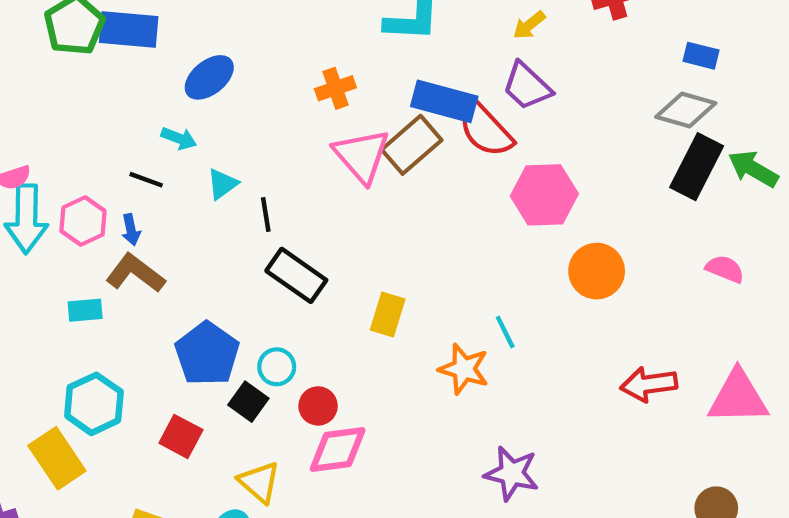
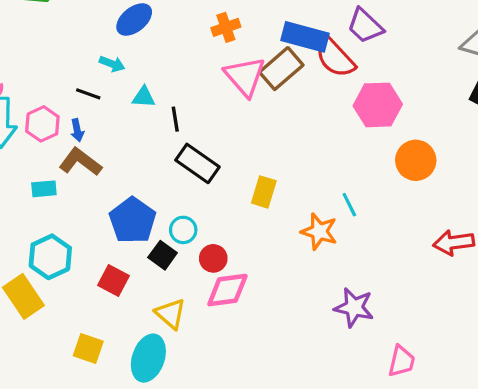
cyan triangle: (222, 184) -> (144, 97), turned 40

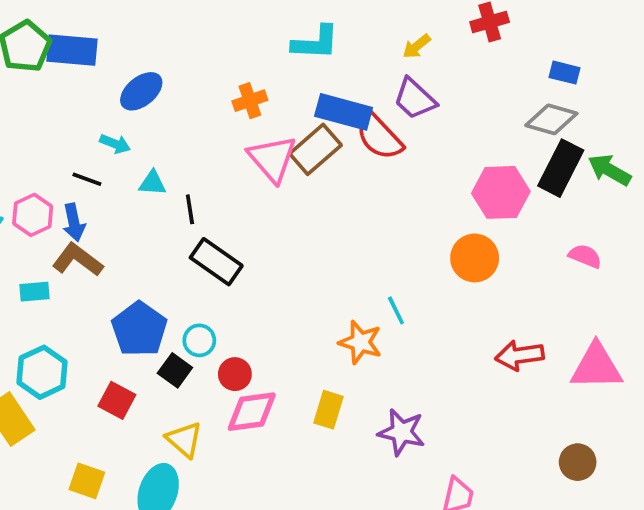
pink hexagon: (378, 105) -> (501, 192), moved
blue arrow: (77, 130) -> (74, 222), size x1.4
yellow rectangle: (264, 192) -> (329, 410), moved

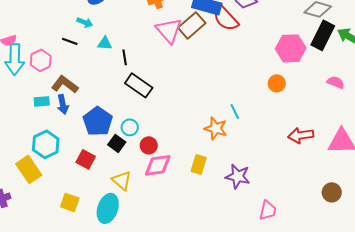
blue arrow: (74, 222) -> (63, 104), moved
orange circle: (475, 258) -> (277, 83), size x0.7

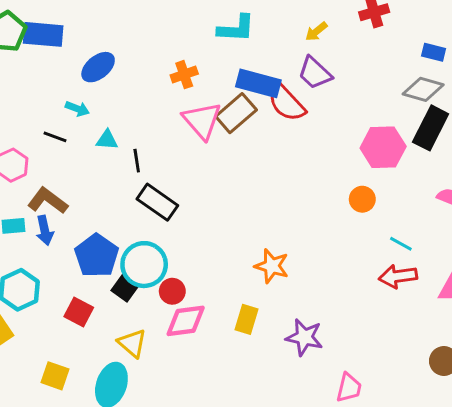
cyan line: (235, 111) -> (401, 244), moved, turned -35
cyan circle: (130, 127) -> (144, 265), size x1.8

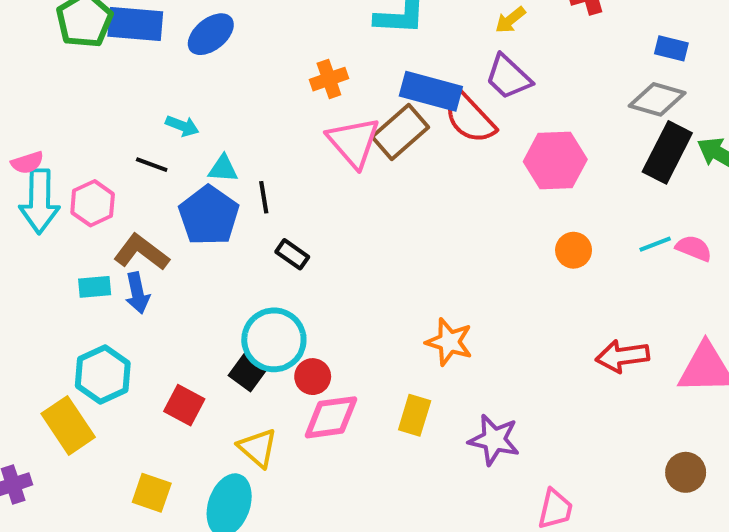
blue ellipse: (98, 67) -> (211, 34), moved
pink hexagon: (383, 147) -> (555, 161), moved
black rectangle: (157, 202) -> (292, 254), size x0.6
cyan line: (401, 244) -> (655, 244), moved, turned -50
blue pentagon: (97, 256) -> (209, 216), moved

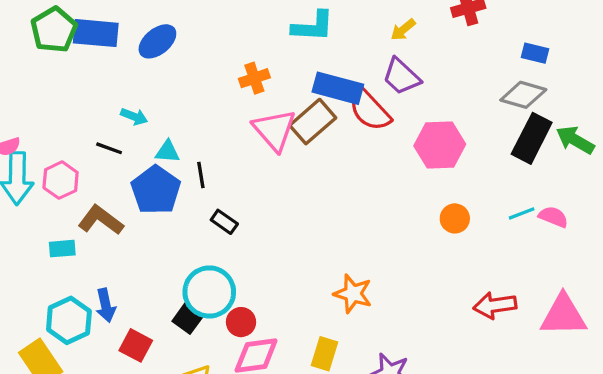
blue arrow: (137, 293) -> (106, 305), moved

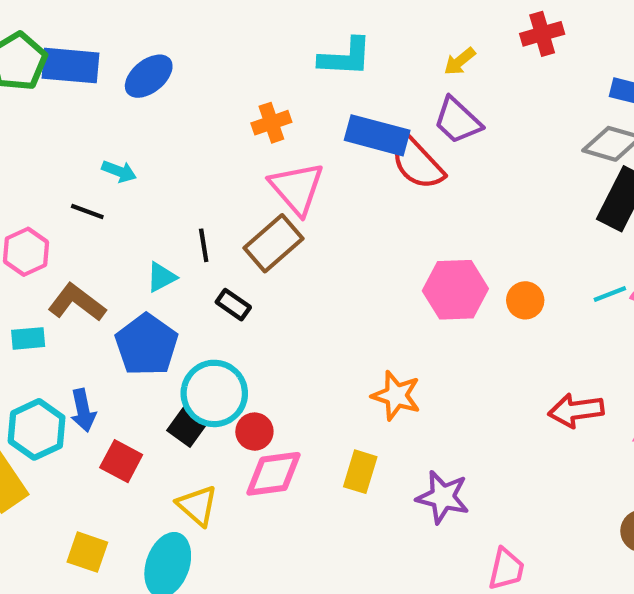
brown rectangle: (313, 122) -> (274, 243), moved
pink hexagon: (440, 145) -> (455, 290), moved
cyan triangle: (168, 152) -> (161, 277), moved, turned -32
blue pentagon: (156, 190) -> (147, 345), moved

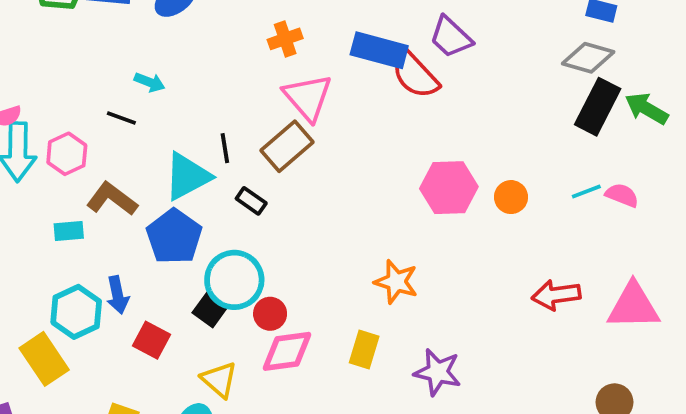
cyan triangle: (161, 277) -> (187, 176), size x1.8

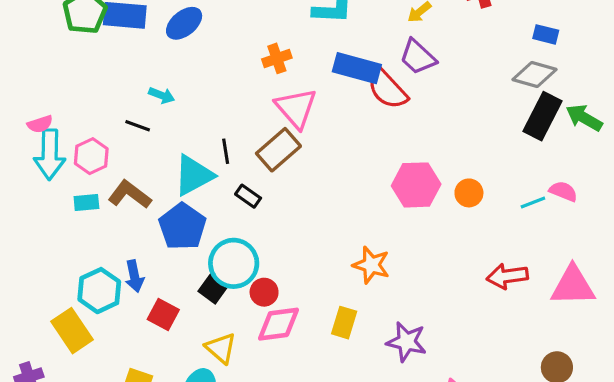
cyan line: (586, 191) -> (533, 203), moved
cyan rectangle: (69, 231) -> (86, 203), moved

